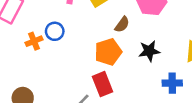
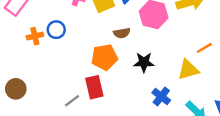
brown semicircle: (122, 25) -> (122, 33), turned 35
blue cross: (172, 83) -> (161, 97), turned 30

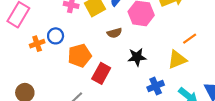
orange pentagon: (104, 57) -> (80, 56), moved
red rectangle: (94, 87) -> (101, 73), moved, turned 48
blue cross: (161, 97) -> (156, 86), turned 35

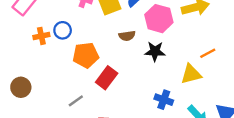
black star: (137, 57) -> (155, 51), moved
blue cross: (156, 86) -> (164, 100), turned 35

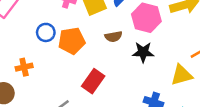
orange cross: (41, 36) -> (24, 67), moved
orange pentagon: (86, 55) -> (72, 41), moved

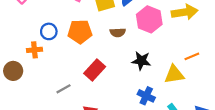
blue circle: (46, 32) -> (49, 31), moved
black star: (143, 52) -> (141, 61), moved

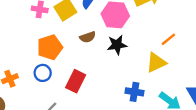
blue circle: (49, 31) -> (43, 73), moved
black star: (141, 61) -> (117, 45), moved

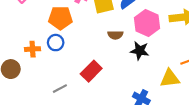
orange pentagon: (50, 47) -> (60, 18), moved
blue circle: (43, 73) -> (56, 43), moved

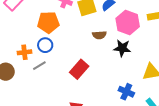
gray line: (60, 89) -> (39, 66), moved

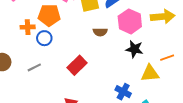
black star: (122, 48) -> (134, 49), moved
orange cross: (24, 52) -> (28, 27), moved
gray line: (39, 66) -> (34, 67), moved

